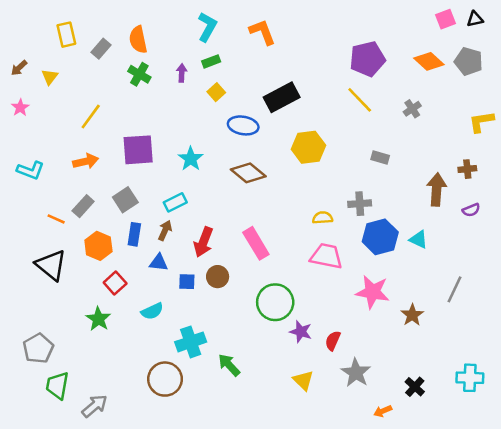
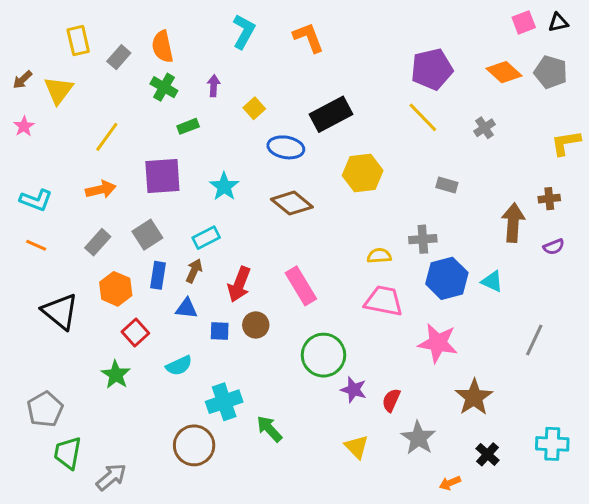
green rectangle: (211, 61) -> (188, 126), moved
yellow triangle: (50, 77) -> (59, 90), size x1.5
orange line: (56, 219) -> (36, 245), moved
brown star: (412, 315) -> (474, 397), moved, size x1.4

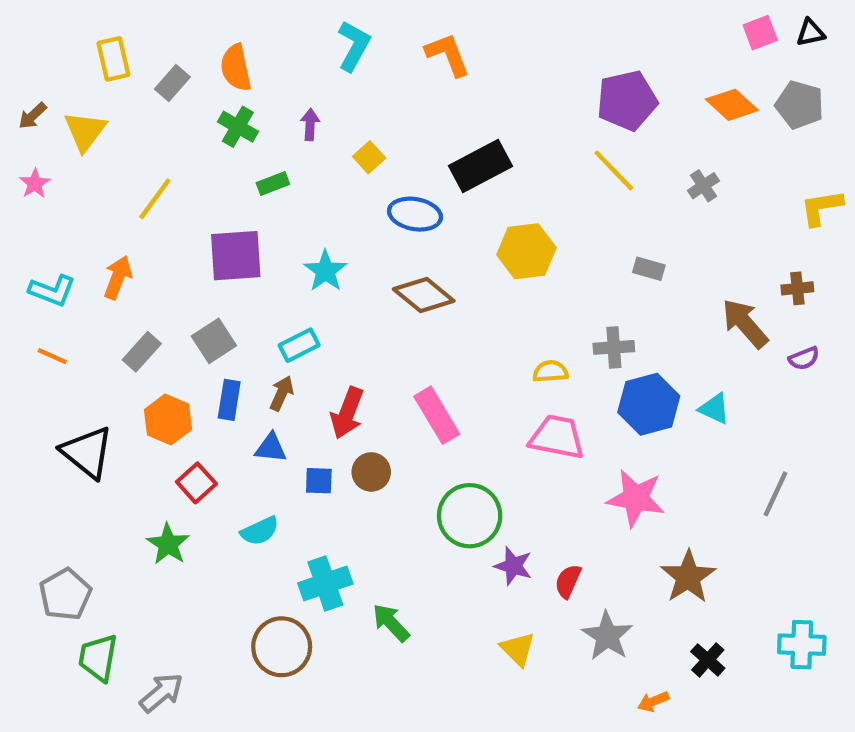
orange arrow: (101, 190) -> (118, 277), moved, turned -56
brown arrow: (513, 223) -> (745, 323), turned -45

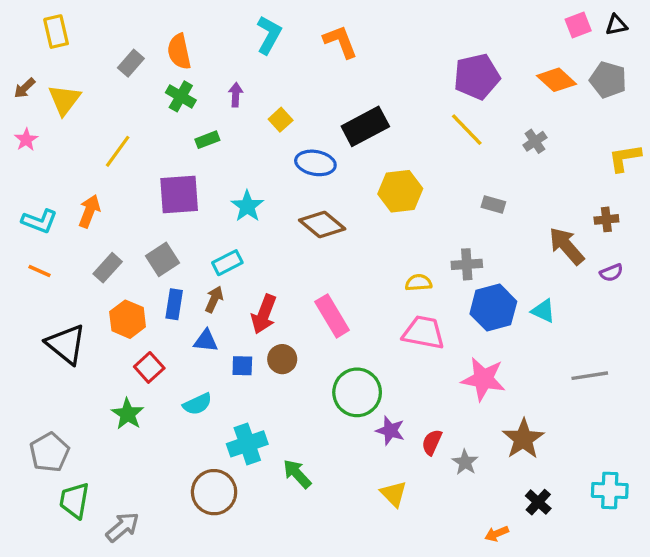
yellow rectangle: (113, 59) -> (56, 32), moved
gray line: (776, 494) -> (590, 376), turned 56
gray star: (607, 636) -> (465, 462), moved, size x0.7

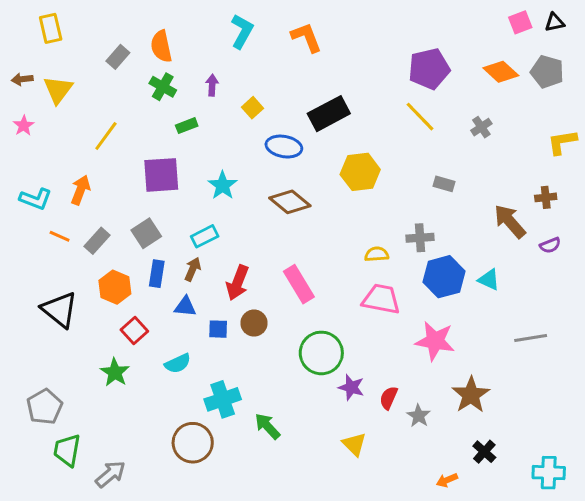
brown arrow: (25, 88) -> (22, 79), turned 36
orange line: (39, 271) -> (60, 236), moved
cyan cross: (610, 490) -> (549, 473), moved

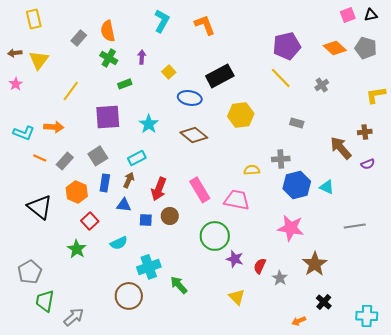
orange arrow: (80, 190) -> (54, 127), turned 72
pink trapezoid: (381, 299) -> (237, 200), moved

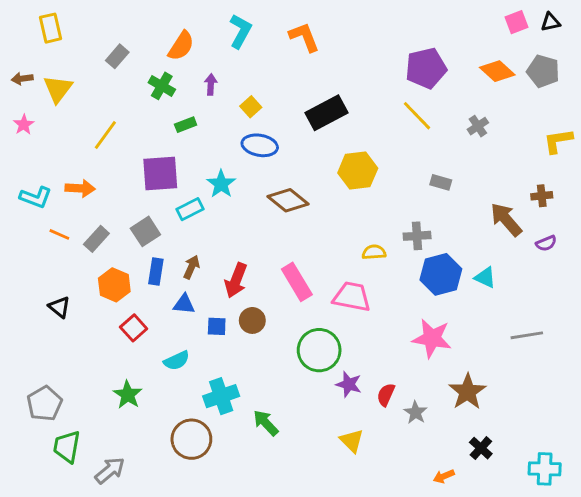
orange semicircle: (108, 31) -> (181, 46), moved, turned -135
blue ellipse: (190, 98) -> (260, 145), moved
cyan rectangle: (137, 158) -> (190, 209), moved
black triangle: (40, 207) -> (59, 307), size x0.6
green star: (77, 249) -> (128, 395), moved

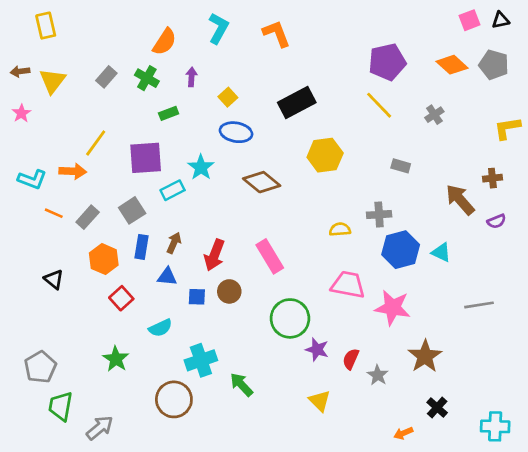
gray rectangle: (117, 56) -> (106, 77), moved
yellow line: (105, 135) -> (96, 143), moved
pink trapezoid: (352, 297) -> (348, 285), moved

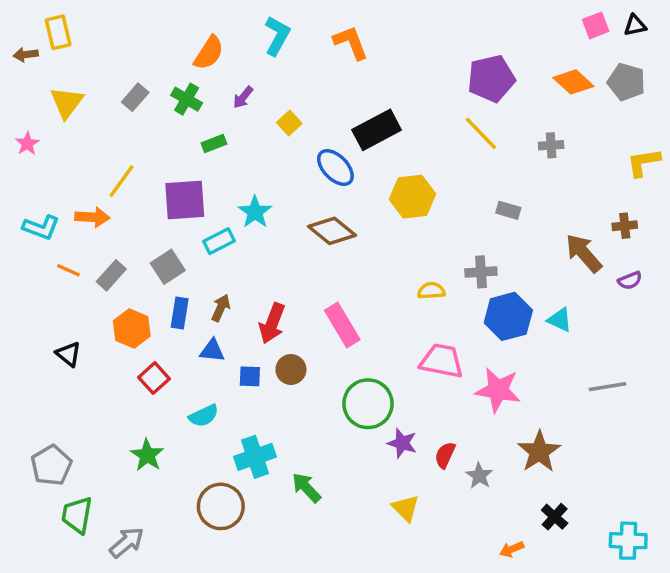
brown arrow: (20, 71) -> (26, 55), moved
purple arrow: (191, 77) -> (243, 97), turned -144
gray cross: (434, 115) -> (551, 145), turned 30
blue ellipse: (236, 132) -> (335, 168), moved, turned 36

